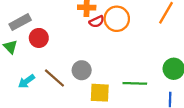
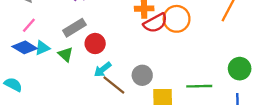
red semicircle: (97, 22) -> (155, 23), size x1.5
cyan arrow: (26, 81) -> (103, 69), moved

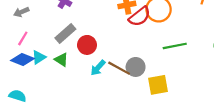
brown line: (114, 85) -> (119, 68), moved
green line: (199, 86) -> (175, 46), moved

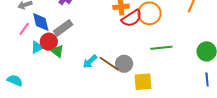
red circle: (87, 45) -> (49, 42), moved
blue diamond: (22, 60) -> (41, 22), moved, turned 50

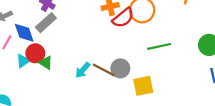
gray rectangle: (63, 28) -> (46, 23), moved

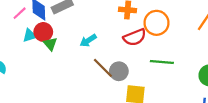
red semicircle: (123, 18) -> (135, 37), moved
cyan arrow: (83, 70) -> (88, 41), moved

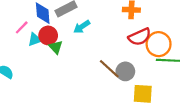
pink line: (20, 13) -> (22, 27), moved
orange circle: (156, 23) -> (159, 44), moved
cyan arrow: (88, 41) -> (82, 27), moved

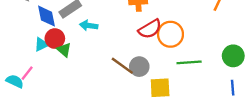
pink line: (22, 27) -> (27, 73), moved
cyan arrow: (82, 27) -> (89, 25), turned 49
green line: (168, 60) -> (189, 62), moved

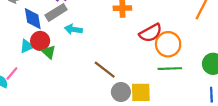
red semicircle: (150, 29) -> (151, 33), moved
orange circle: (170, 34) -> (168, 44), moved
gray circle: (139, 67) -> (121, 92), moved

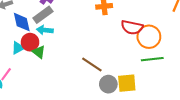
cyan arrow: (73, 29) -> (45, 30), moved
red semicircle: (151, 33) -> (132, 27), turned 45

